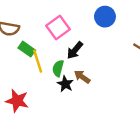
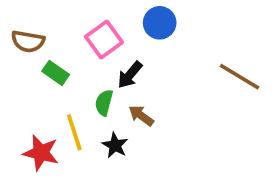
blue circle: (105, 17) -> (160, 23), moved
yellow line: (38, 61) -> (74, 132), moved
black star: (65, 84) -> (115, 145), moved

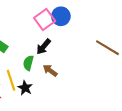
pink square: (104, 40) -> (45, 20), moved
black star: (115, 145) -> (25, 88), moved

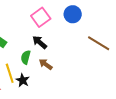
blue circle: (61, 16) -> (73, 14), moved
black arrow: (44, 47) -> (40, 42), turned 91

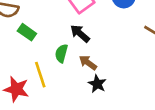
black star: (23, 80) -> (97, 84), moved

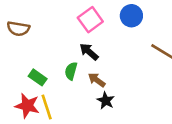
green rectangle: (27, 32) -> (38, 77), moved
yellow line: (40, 75) -> (47, 107), moved

